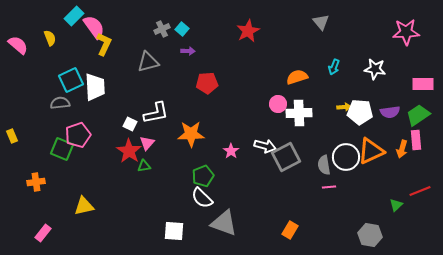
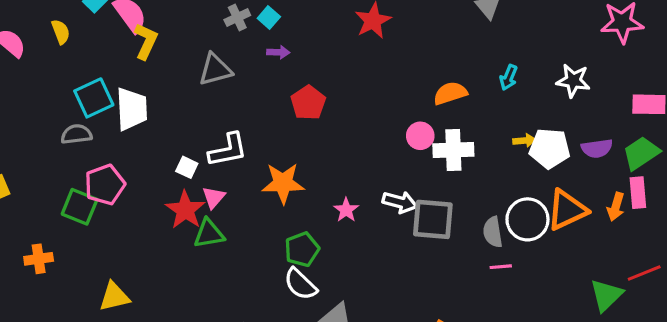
red pentagon: (207, 83) -> (308, 103), turned -30
gray square: (286, 157) -> (433, 219), turned 32
green triangle: (144, 166) -> (209, 234), size x1.5
green triangle: (396, 205) -> (606, 295), size x1.6

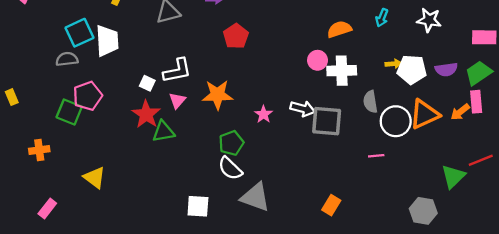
pink triangle: (214, 197) -> (177, 101), moved
orange arrow: (616, 207) -> (460, 112), turned 36
gray semicircle: (493, 232) -> (370, 102), moved
yellow triangle: (114, 297) -> (94, 178), turned 50

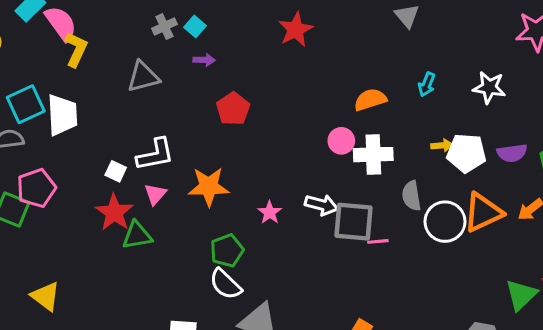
pink line: (376, 156) -> (378, 241), moved

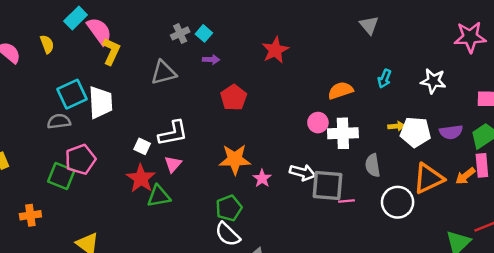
red star: (296, 30) -> (275, 50), moved
orange star: (209, 187) -> (235, 159), moved
white circle: (445, 222) -> (398, 202), moved

